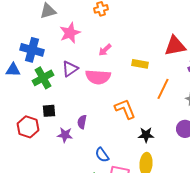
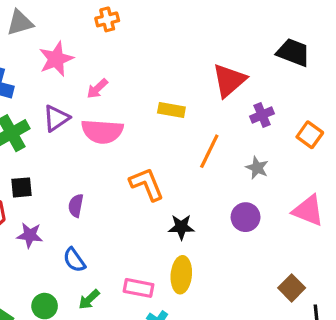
red triangle: (175, 46) -> (229, 80), turned -30
pink arrow: (105, 50) -> (97, 89), moved
purple star: (65, 135) -> (30, 235), moved
blue semicircle: (102, 155) -> (74, 260), moved

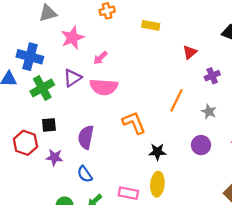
red triangle: (229, 80) -> (190, 52), size x0.6
yellow rectangle: (171, 110) -> (151, 25), moved
purple semicircle: (76, 206) -> (86, 137), size x1.5

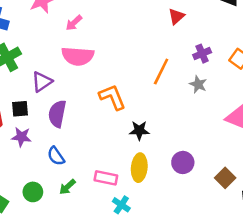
purple cross: (212, 76) -> (202, 54), moved
purple triangle: (72, 78) -> (42, 82), moved
black square: (49, 125) -> (20, 109), moved
purple circle: (201, 145) -> (183, 162), moved

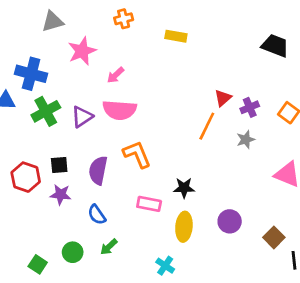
red triangle: (176, 16) -> (223, 98), moved
purple triangle: (42, 82) -> (82, 117), moved
gray star: (198, 84) -> (246, 140), turned 30
orange L-shape: (112, 97) -> (137, 154), moved
pink rectangle: (106, 178) -> (149, 204), moved

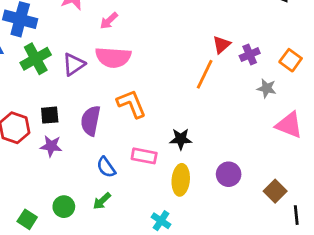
gray star: (246, 140) -> (267, 88), moved, turned 30
blue semicircle: (97, 215) -> (106, 167), moved

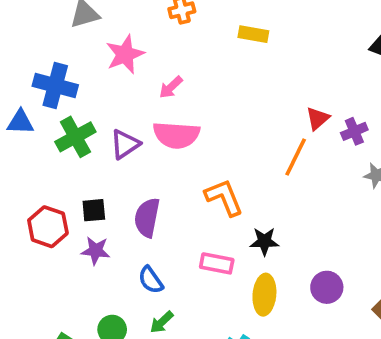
orange L-shape: (131, 104) -> (224, 197), moved
blue semicircle: (106, 167) -> (151, 280), moved

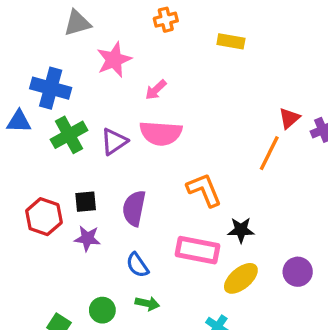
pink rectangle: (217, 263) -> (198, 250), size x1.4
yellow ellipse: (264, 295) -> (241, 278), turned 45
green arrow: (162, 322) -> (147, 303), turned -125

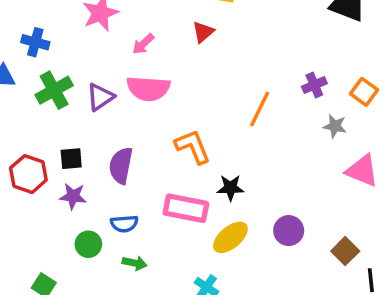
blue cross: (51, 88) -> (35, 42), size x0.7
red triangle: (289, 118) -> (203, 32), moved
blue semicircle: (137, 265) -> (124, 224), turned -60
green circle: (102, 310) -> (88, 244), moved

